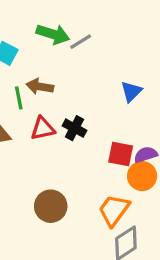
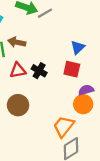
red square: (121, 154) -> (72, 69), moved
brown circle: (51, 206) -> (18, 105), moved

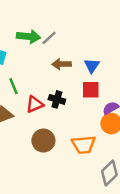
brown arrow: (17, 42) -> (62, 64), moved
orange trapezoid: (64, 126) -> (83, 145), moved, turned -120

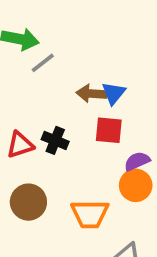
gray line: (49, 38) -> (43, 63), moved
brown arrow: (62, 64) -> (91, 93), moved

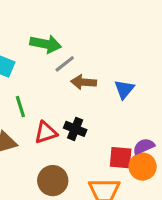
brown arrow: (91, 93) -> (84, 82), moved
red square: (109, 130) -> (121, 158), moved

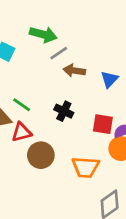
green line: (20, 107) -> (22, 105), moved, turned -42
red triangle: (46, 133) -> (22, 132), moved
red square: (121, 158) -> (103, 124), moved

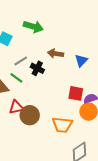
gray line: (59, 53) -> (21, 61), moved
black cross: (64, 111) -> (37, 68), moved
red triangle: (22, 132) -> (16, 107), moved

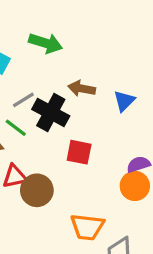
black cross: (37, 68) -> (51, 113), size x1.5
red square: (76, 93) -> (79, 152), moved
orange trapezoid: (62, 125) -> (87, 227), moved

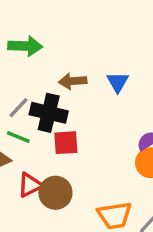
red square: (79, 152) -> (66, 143), moved

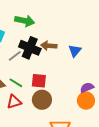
black cross: (49, 113) -> (30, 48), moved
green line: (18, 137) -> (16, 83), moved
brown circle: (55, 193) -> (42, 100), moved

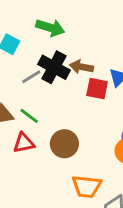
red square: (39, 81) -> (97, 89), moved

